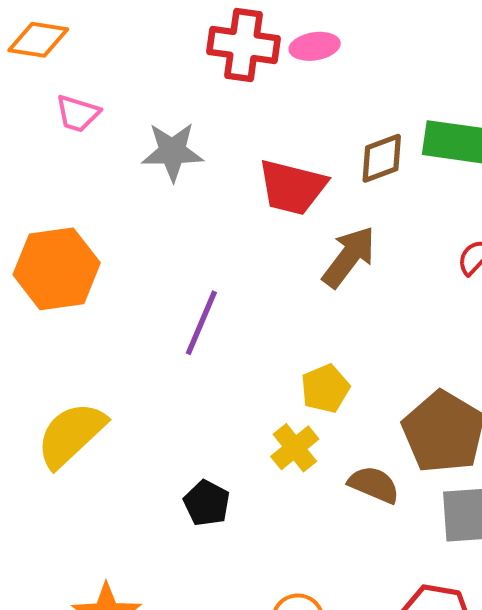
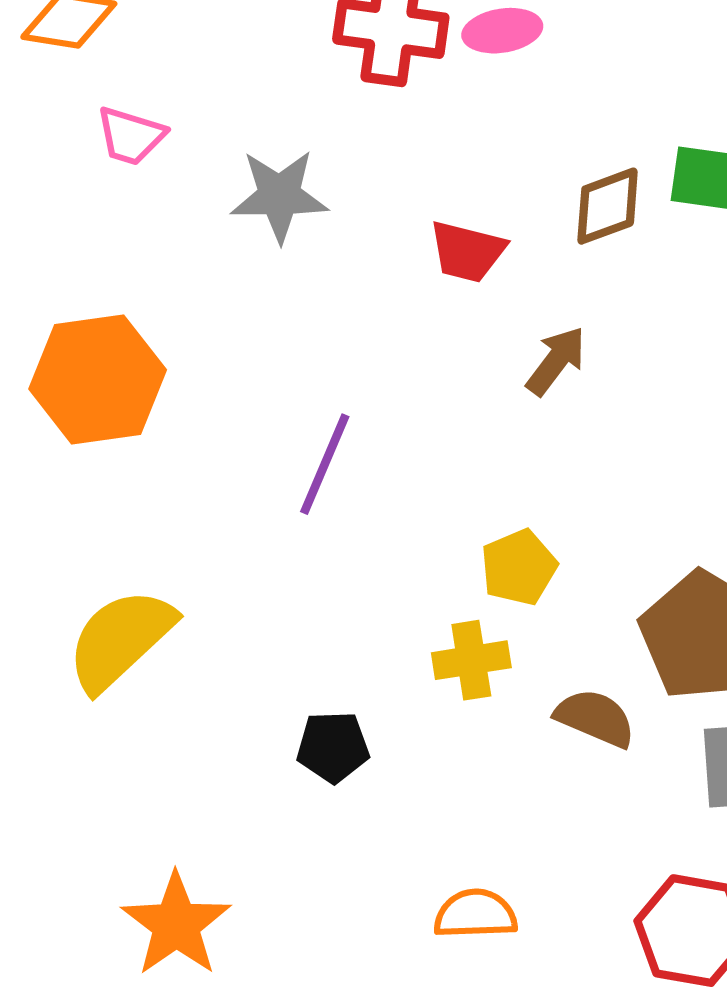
red trapezoid: (292, 187) -> (467, 252), size x0.7
brown arrow: (349, 257) -> (556, 361), size x0.7
yellow cross: (295, 448) -> (471, 660), turned 30
black pentagon: (207, 503) -> (333, 747), turned -30

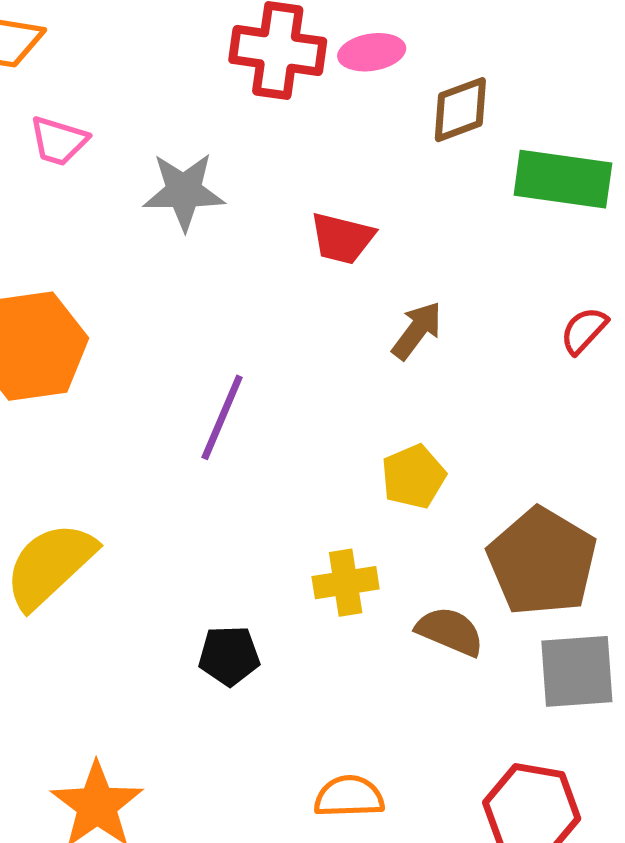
brown diamond: (608, 206) -> (460, 110), moved
yellow pentagon: (519, 567) -> (413, 477), moved

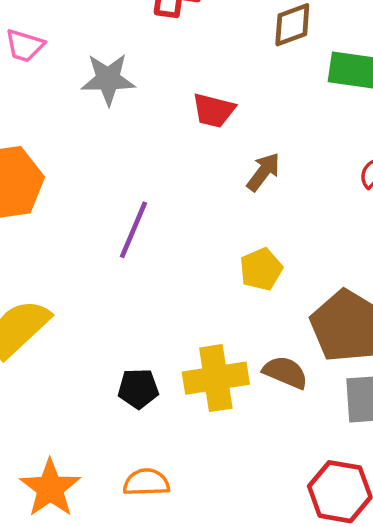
yellow cross: (346, 583) -> (216, 378), moved, size x1.5
orange semicircle: (349, 797) -> (146, 482), moved

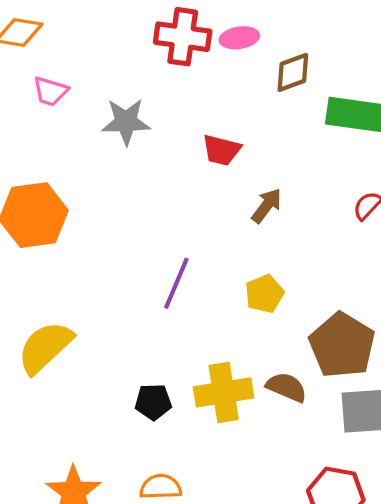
purple line: (134, 230) -> (176, 283), moved

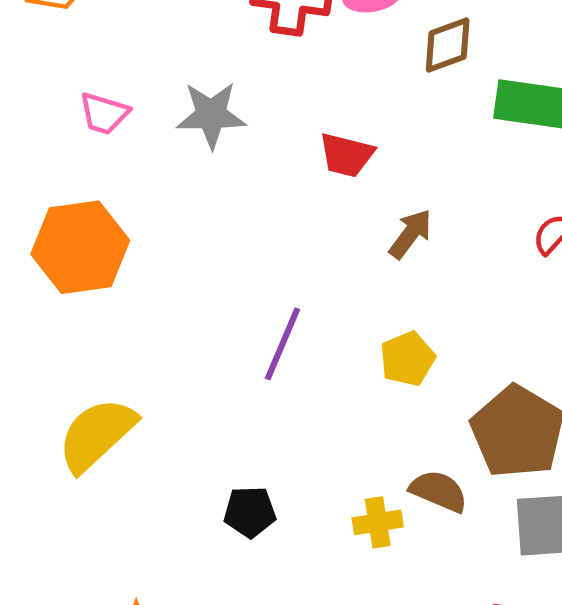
pink trapezoid: (50, 91) -> (104, 113), moved
yellow cross: (224, 392) -> (378, 522), moved, size x0.6

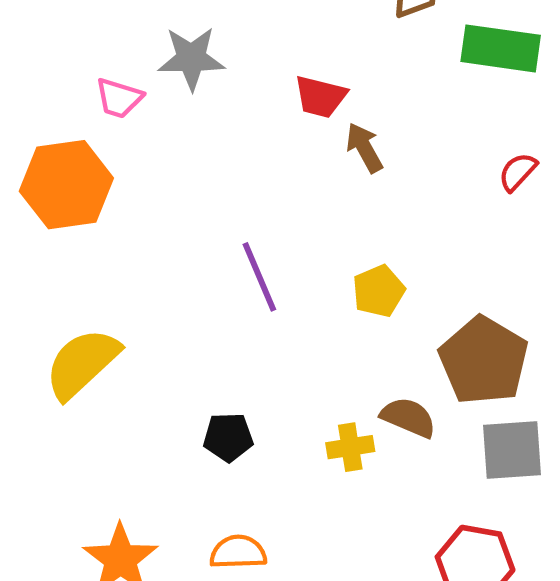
pink trapezoid: (104, 113) -> (119, 98), moved
brown arrow: (410, 234) -> (364, 148), moved, turned -66
purple line: (283, 344) -> (259, 277), turned -46

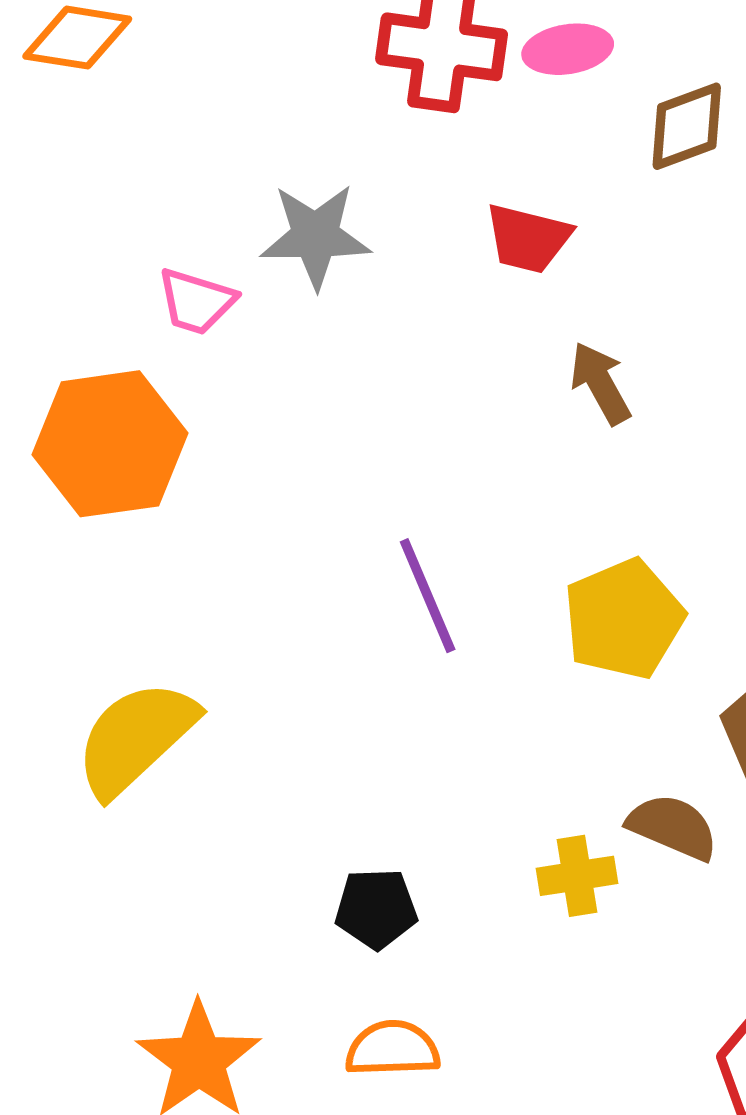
red trapezoid: (320, 97) -> (528, 238), moved
yellow pentagon: (379, 291) -> (624, 619), size x1.4
black pentagon: (228, 437) -> (376, 909), moved

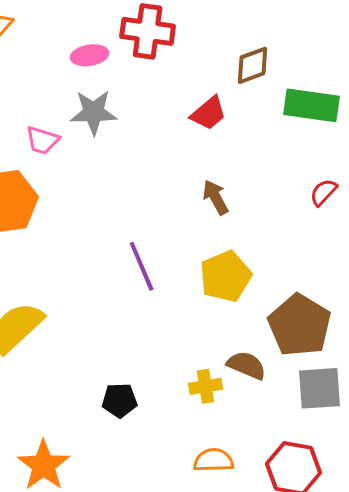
pink ellipse: (568, 49) -> (90, 55), moved
red trapezoid: (528, 238) -> (209, 113), moved, turned -54
brown arrow: (600, 383) -> (216, 197), moved
orange semicircle: (393, 1049) -> (214, 460), moved

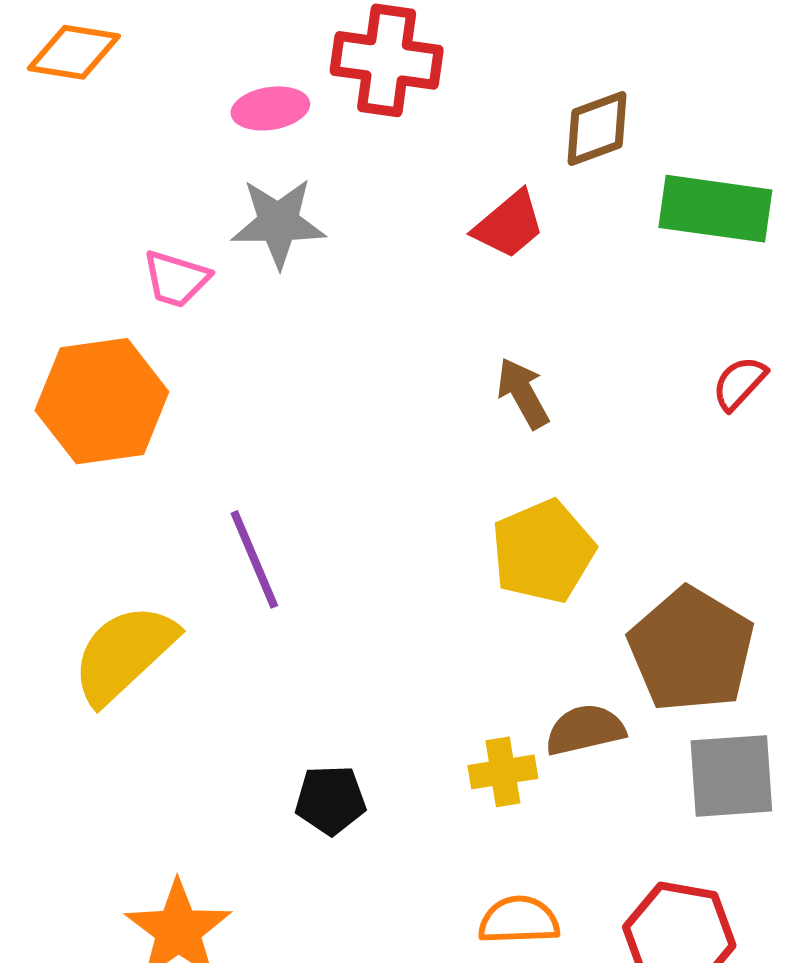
purple line: (142, 266) -> (254, 559), moved
brown semicircle: (247, 365) -> (585, 730), turned -36

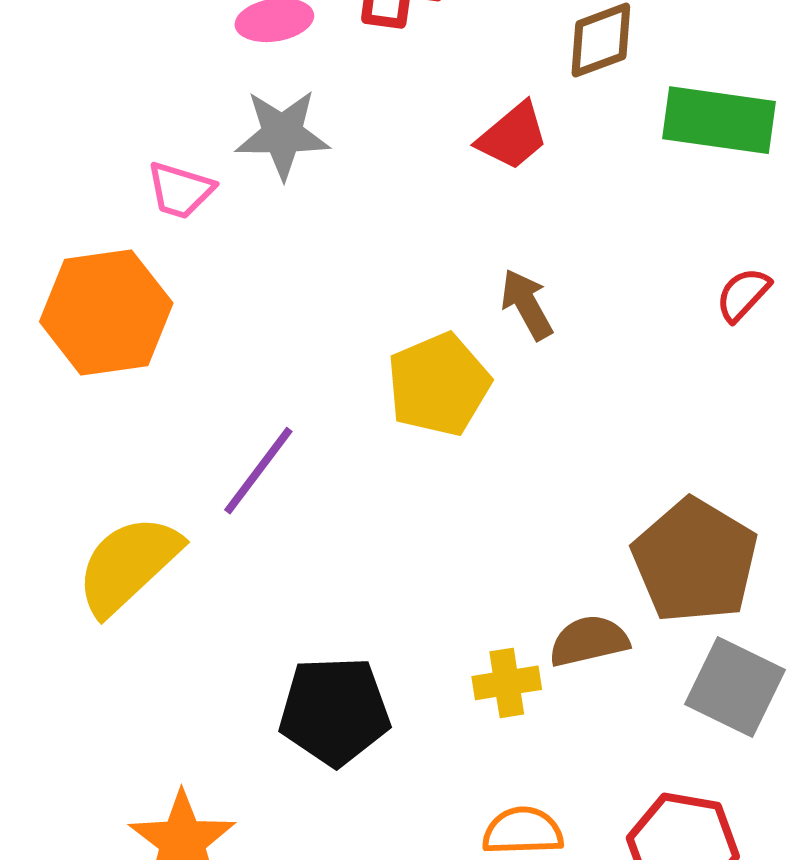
yellow pentagon: (543, 551) -> (439, 385), moved
purple line: (254, 559) -> (258, 471), turned 60
gray square: (731, 776) -> (735, 687), turned 30
black pentagon: (330, 800) -> (334, 711), size x1.6

